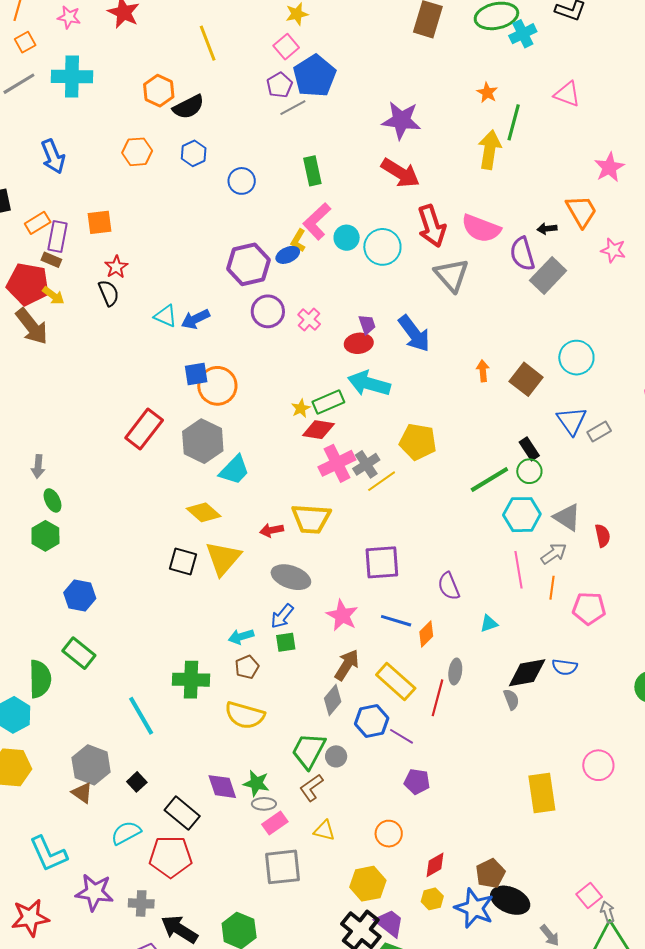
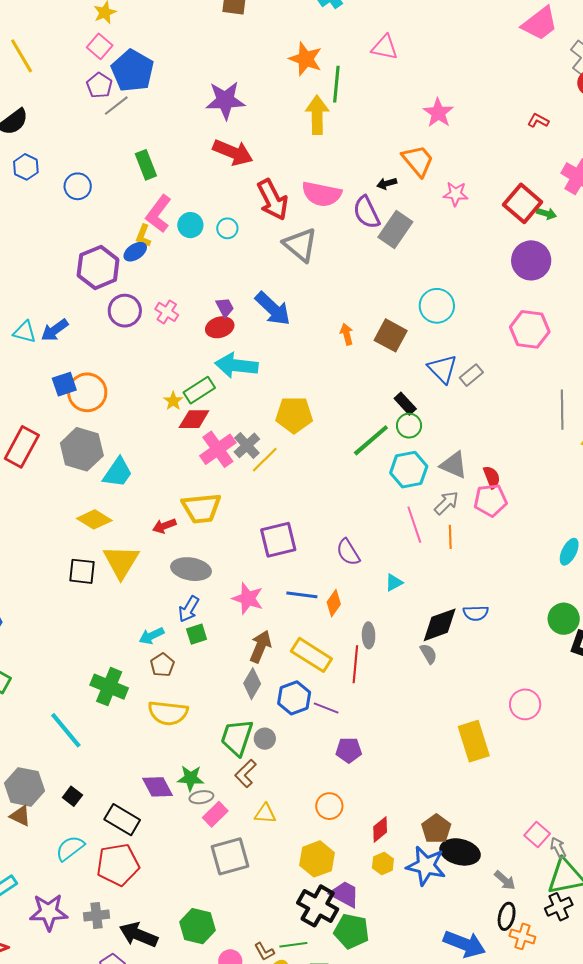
orange star: (487, 93) -> (306, 59), size x1.6
cyan circle: (382, 247) -> (227, 228), size x0.6
pink pentagon: (589, 608) -> (490, 500), moved
green cross: (191, 680) -> (109, 687), turned 30

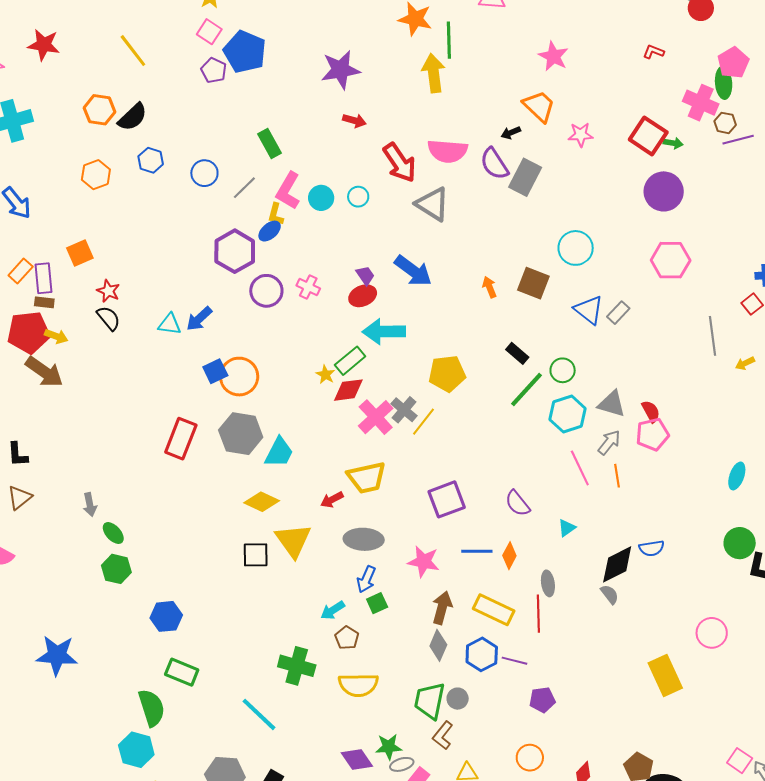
gray line: (116, 106) -> (244, 188), moved
red arrow: (233, 152) -> (354, 121), size x0.6
black rectangle: (405, 404) -> (517, 353), moved

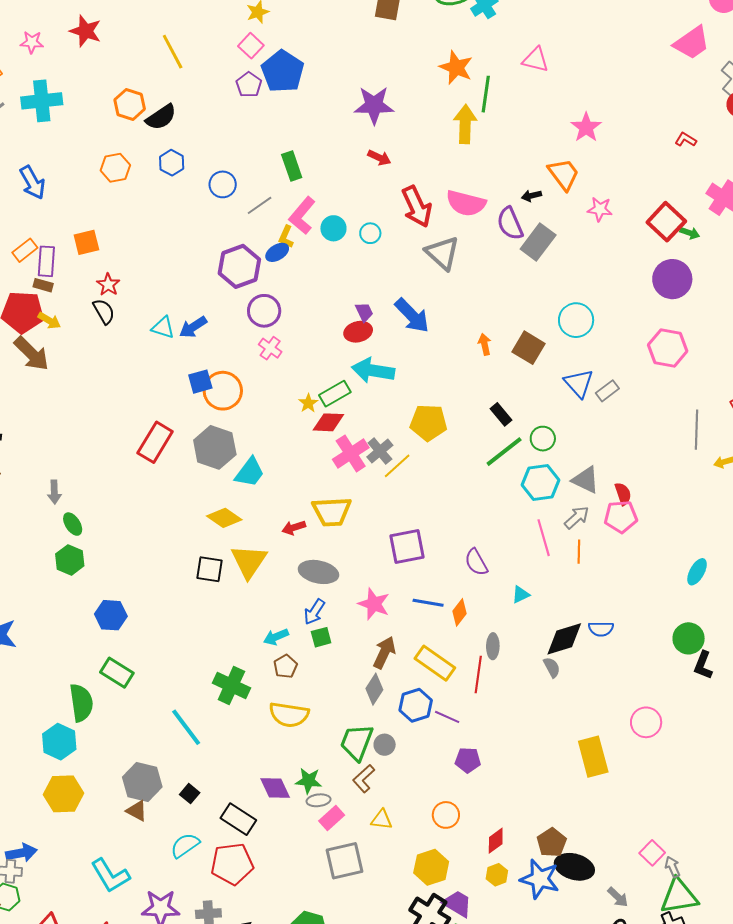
pink cross: (308, 287) -> (270, 348), moved

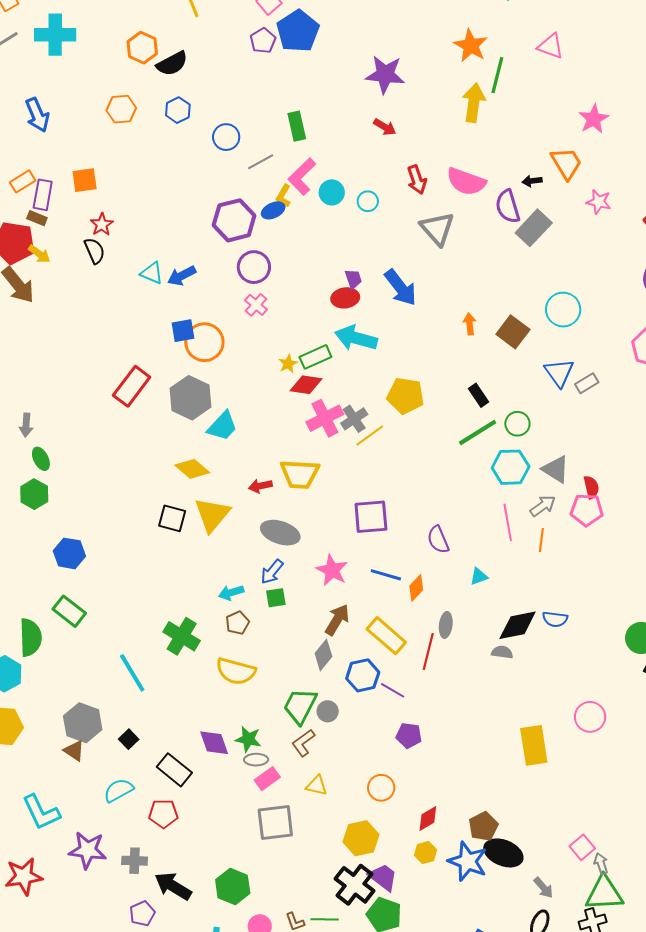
red arrow: (417, 207) -> (417, 180), size x0.7
gray semicircle: (552, 667) -> (502, 652), turned -60
red pentagon: (232, 864) -> (163, 814), size x0.7

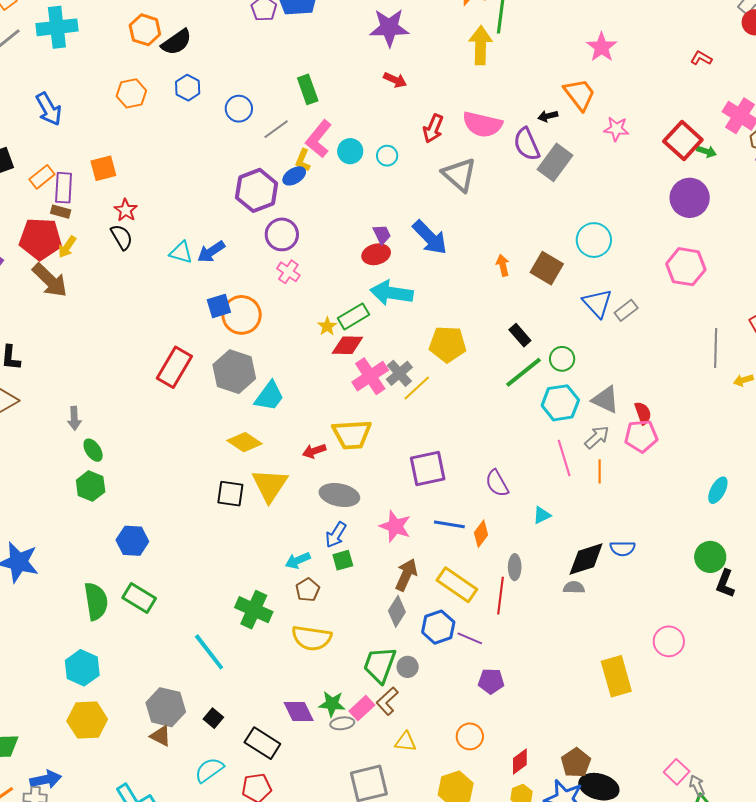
red arrow: (417, 180) -> (433, 128), turned 48
yellow arrow: (39, 254) -> (67, 247), turned 95
green semicircle: (31, 637) -> (96, 601), moved
pink rectangle: (267, 779) -> (362, 708), moved

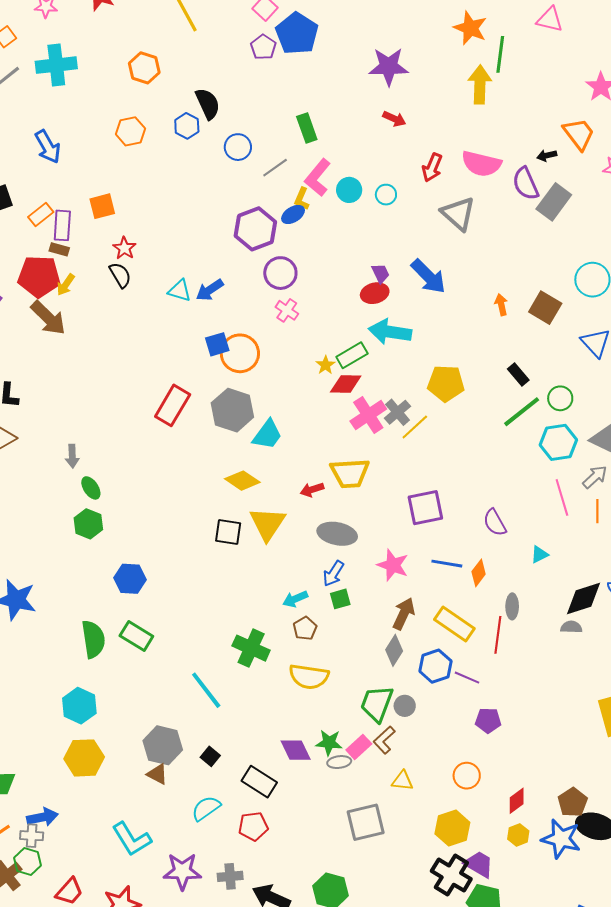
black semicircle: (176, 42) -> (208, 104), moved, turned -80

